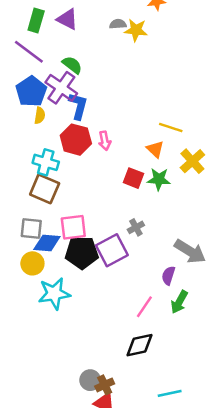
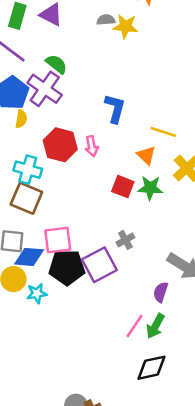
blue L-shape: (78, 106) -> (115, 108), moved
cyan star: (54, 294) -> (37, 293), moved, size x0.6
green arrow: (179, 302) -> (155, 326), moved
black diamond: (140, 345) -> (152, 368), moved

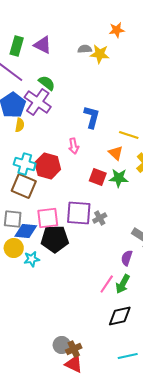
red hexagon: (60, 145) -> (48, 166), moved
purple square: (99, 265) -> (79, 213), moved, turned 32

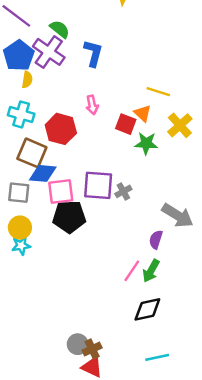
blue L-shape: (92, 117) -> (93, 53), moved
cyan cross: (25, 164) -> (21, 114), moved
red square: (98, 177) -> (126, 124), moved
blue diamond: (26, 231) -> (43, 173), moved
cyan star: (32, 259) -> (21, 246), moved

